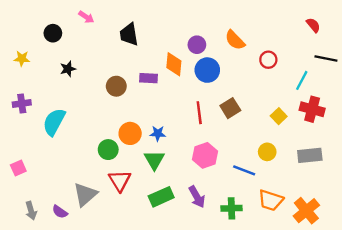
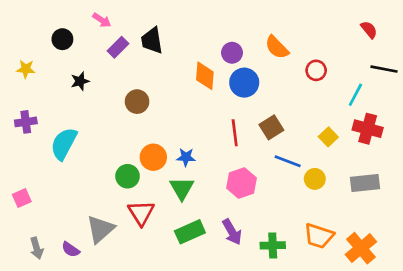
purple rectangle: (149, 78) -> (118, 47), moved, turned -48
blue line: (244, 170) -> (288, 161), moved

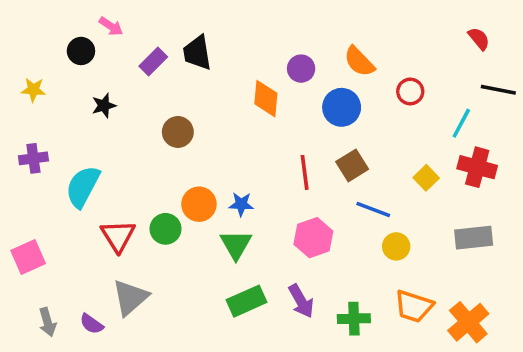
pink arrow: (102, 20) -> (111, 26), moved
blue circle: (244, 83) -> (342, 107), moved
yellow circle: (315, 179) -> (396, 246), moved
pink square: (22, 198) -> (28, 257), size x1.4
red triangle: (141, 213) -> (118, 236), moved

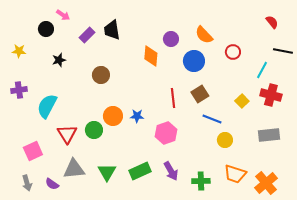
pink hexagon: (313, 238) -> (166, 133), moved
green triangle: (236, 245) -> (107, 172), moved
pink square: (28, 257) -> (33, 151), moved
gray triangle: (130, 298) -> (74, 169), turned 35

